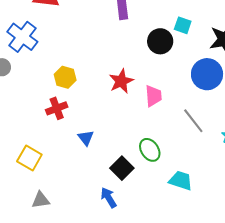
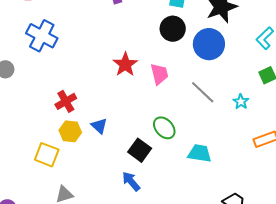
blue cross: (22, 37) -> (42, 36), moved
black circle: (160, 41) -> (173, 29), moved
yellow hexagon: (65, 77) -> (70, 131), moved

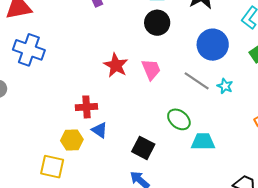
blue circle: (209, 44) -> (213, 45), moved
red cross: (66, 101) -> (86, 107), moved, turned 35
cyan star: (241, 102) -> (225, 86), moved
green ellipse: (164, 128) -> (179, 119), moved

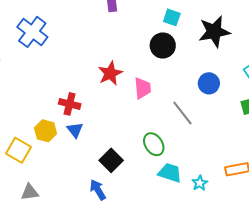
blue circle: (213, 45) -> (209, 83), size x0.7
cyan star: (225, 86) -> (200, 183), moved

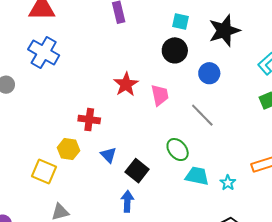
blue circle: (209, 83) -> (209, 73), moved
blue triangle: (75, 130) -> (108, 155), moved
blue arrow: (98, 190) -> (127, 201), turned 40

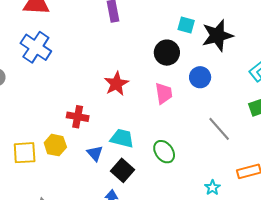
cyan square: (180, 22) -> (186, 25), moved
pink trapezoid: (160, 95) -> (164, 93), moved
gray line: (202, 115) -> (219, 129), moved
yellow square: (44, 172) -> (25, 153), moved, turned -30
cyan trapezoid: (197, 176) -> (122, 138), moved

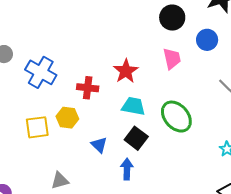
blue cross: (36, 47) -> (41, 72), moved
red star: (116, 84) -> (126, 71), moved
green ellipse: (164, 152) -> (176, 117), size x1.4
blue triangle: (95, 153) -> (99, 145), moved

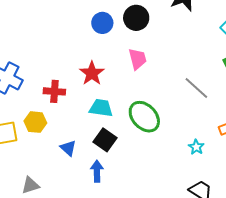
blue circle: (207, 40) -> (102, 23), moved

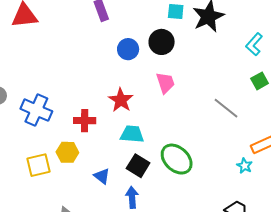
green ellipse: (144, 117) -> (177, 159), moved
cyan star: (196, 147) -> (245, 166), moved

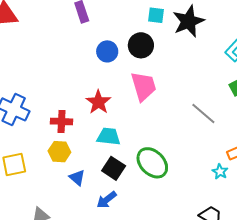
pink trapezoid: (165, 83) -> (143, 86), size x1.4
yellow hexagon: (67, 152) -> (59, 152), moved
blue arrow: (132, 197) -> (107, 200), turned -125

